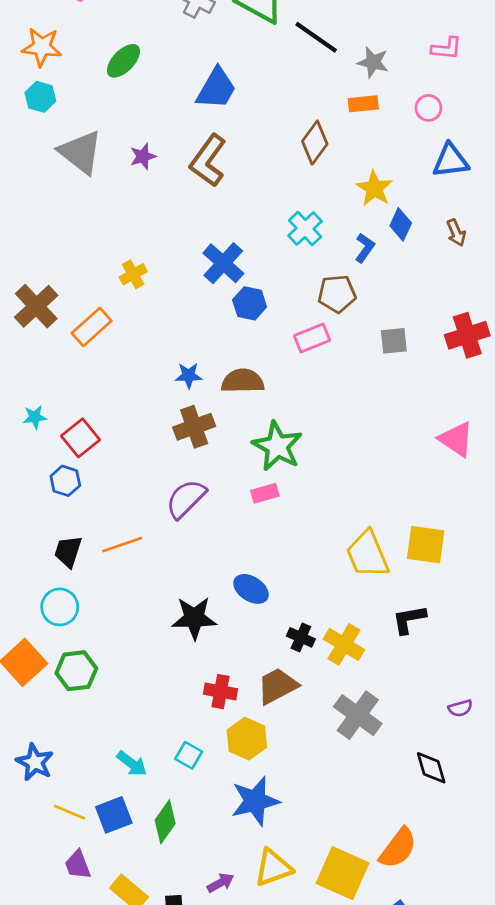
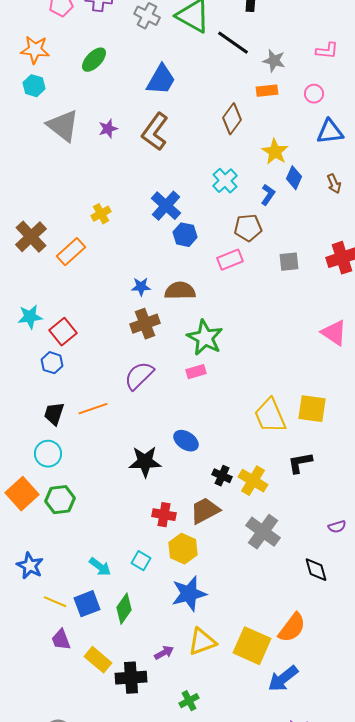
cyan star: (35, 417) -> (30, 317), size x1.4

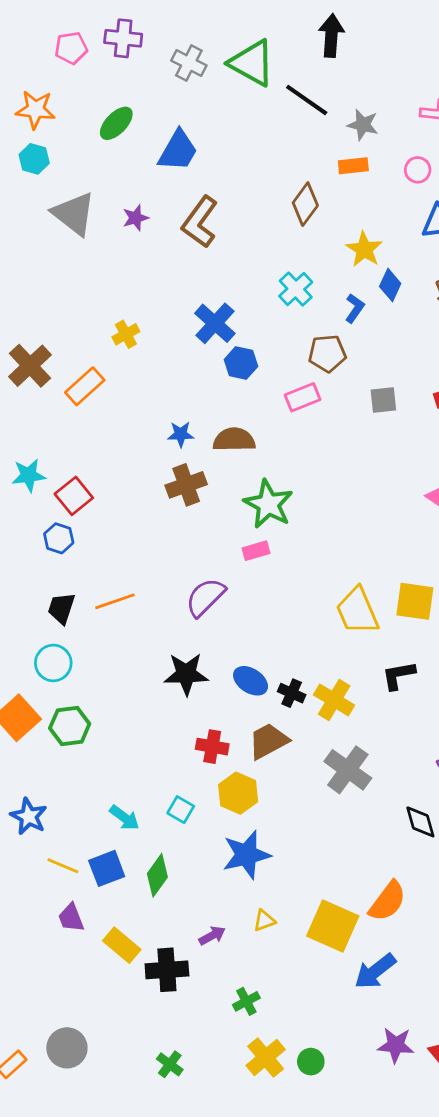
blue trapezoid: (161, 80) -> (178, 151), moved
purple semicircle: (139, 376) -> (205, 597), moved
blue ellipse: (186, 441) -> (251, 681), moved
yellow triangle: (202, 642) -> (264, 921), size x0.6

